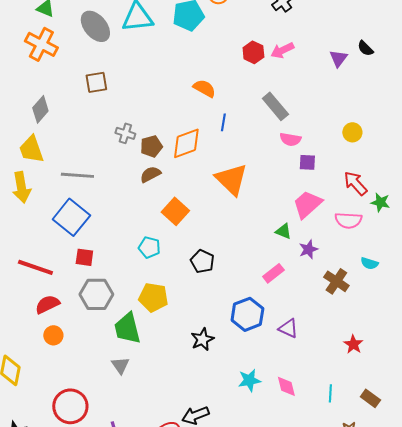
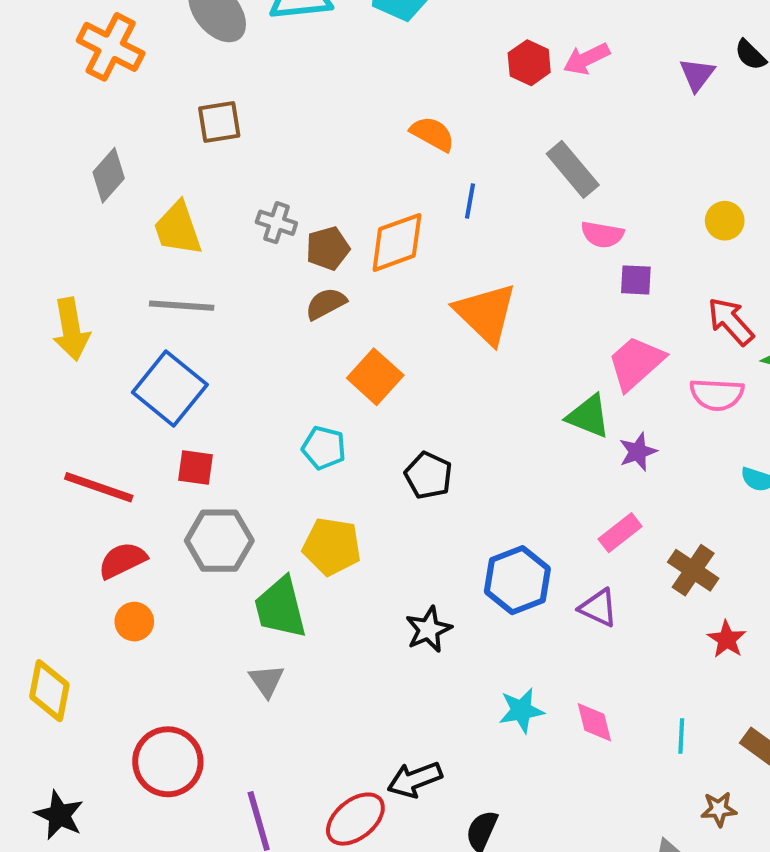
yellow trapezoid: (31, 149) -> (178, 229), moved
green triangle: (283, 231) -> (588, 416), size x1.4
pink rectangle: (273, 273) -> (620, 533), moved
brown cross: (336, 281) -> (693, 570), moved

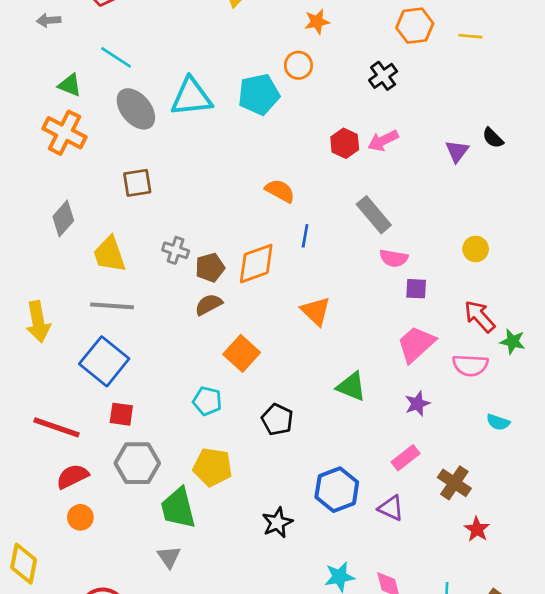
orange triangle: (486, 314) -> (316, 311), size x0.7
green triangle: (588, 416) -> (351, 386), moved

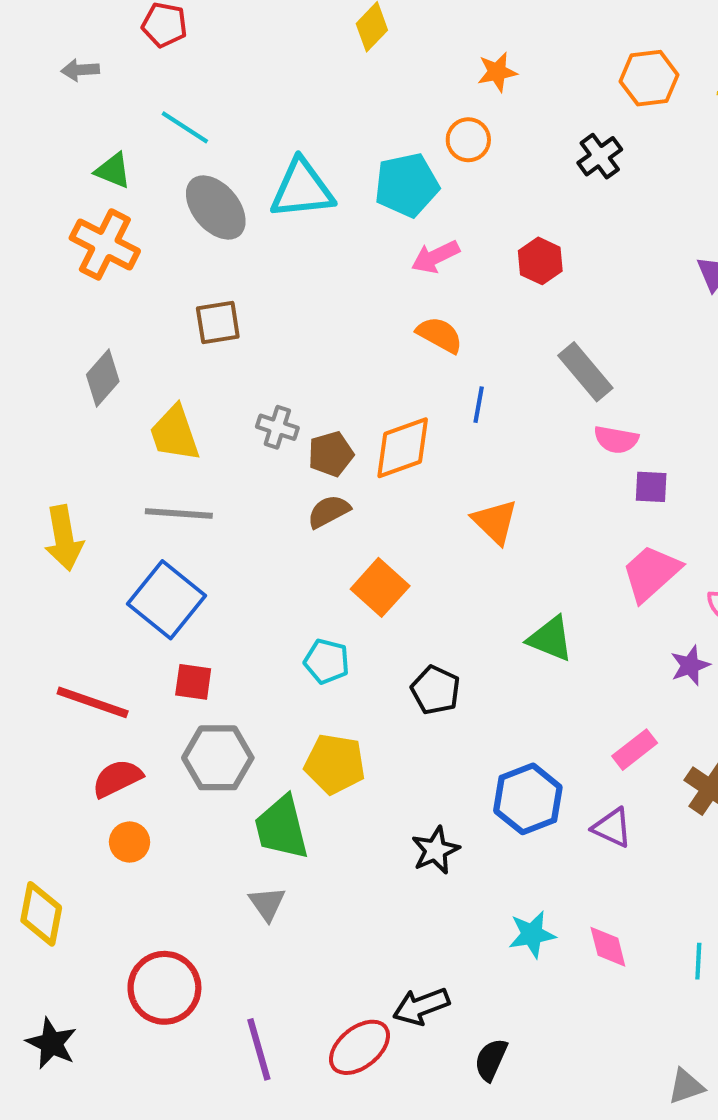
pink arrow: (383, 141) -> (435, 257), moved
purple star: (417, 404) -> (690, 665), moved

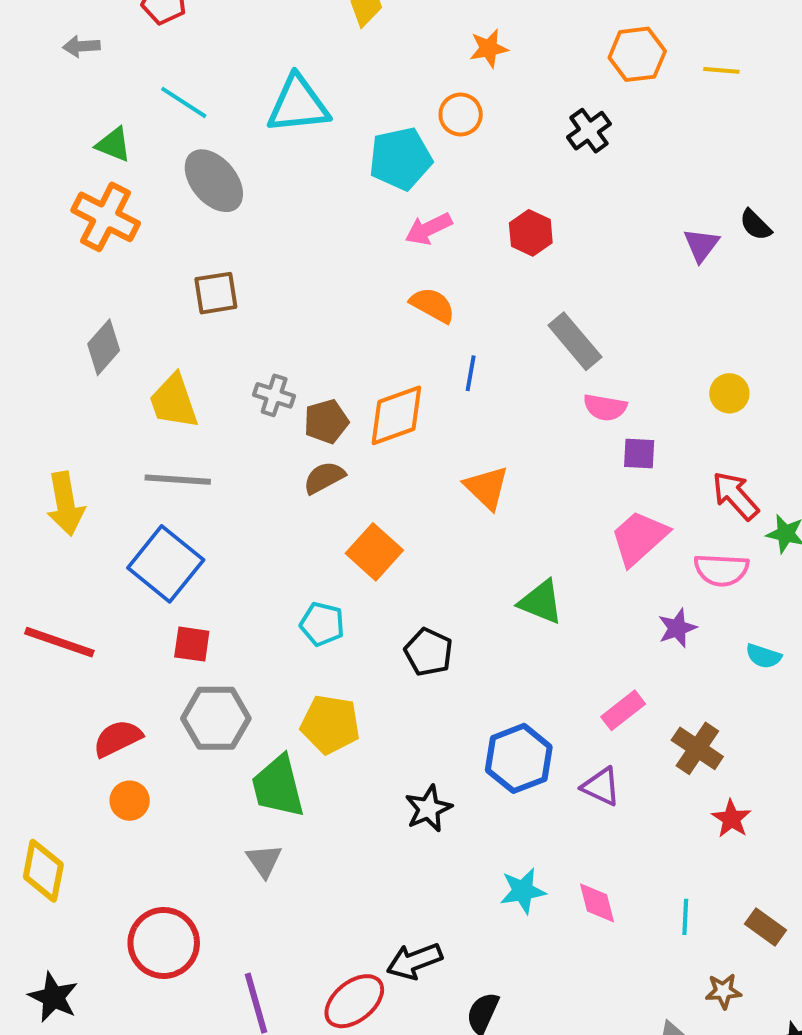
cyan triangle: (302, 189) -> (298, 104), moved
red line: (93, 702) -> (59, 642), moved

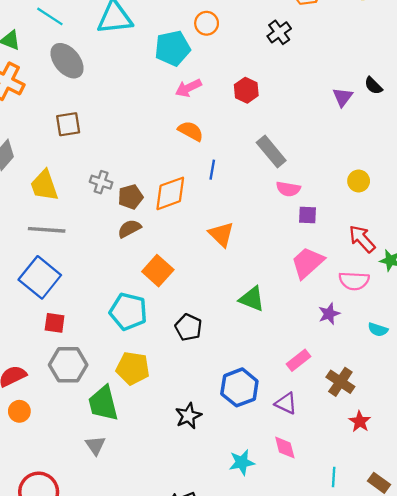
cyan pentagon: (322, 624) -> (128, 311), size x1.5
pink diamond: (597, 903) -> (285, 448), moved

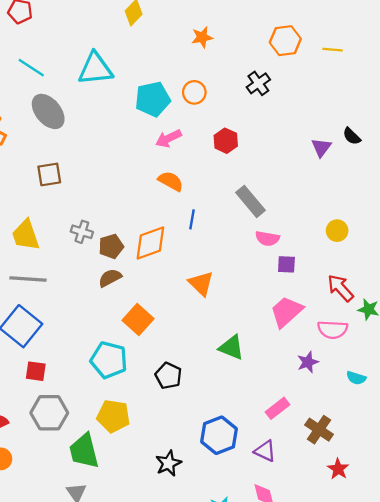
orange circle: (207, 23) -> (194, 92), moved

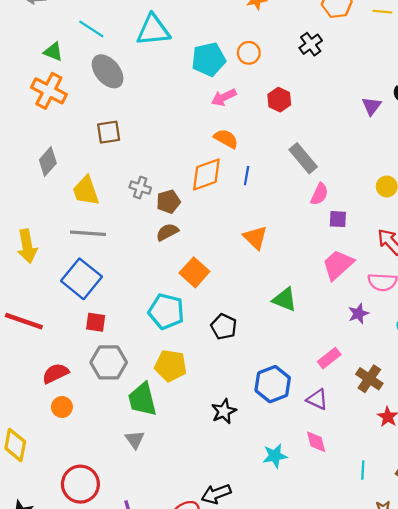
pink semicircle: (267, 239) -> (319, 194), turned -75
orange diamond: (150, 243) -> (206, 175), moved

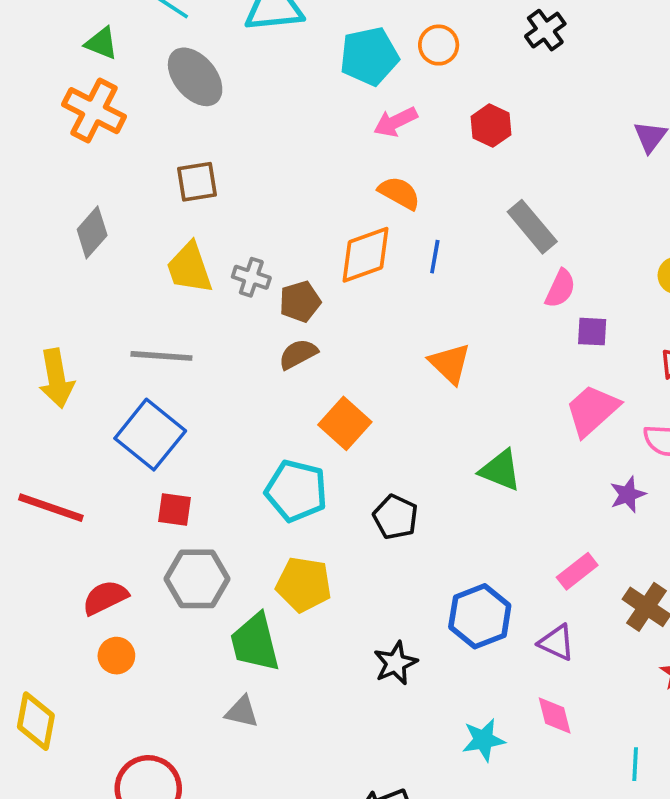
yellow trapezoid: (86, 191) -> (189, 268), moved
gray triangle: (135, 440) -> (242, 712), turned -42

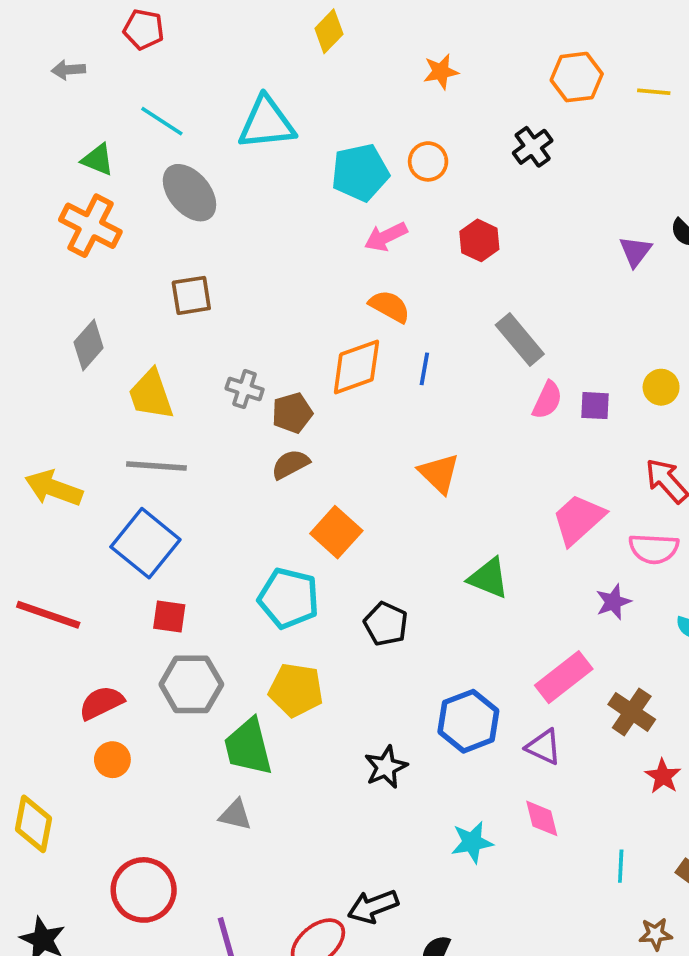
yellow trapezoid: (189, 268) -> (151, 395), moved
purple square: (592, 332) -> (595, 406), moved
yellow arrow: (56, 378) -> (54, 488), turned 120
pink rectangle: (577, 571) -> (564, 677), size x1.4

